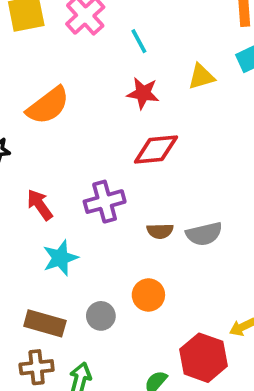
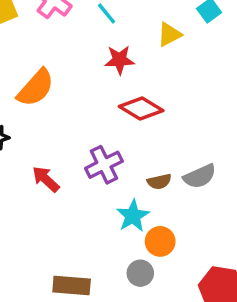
red diamond: (156, 149) -> (141, 108), turned 48
cyan star: (60, 258) -> (133, 216), moved
gray circle: (101, 316) -> (140, 273), moved

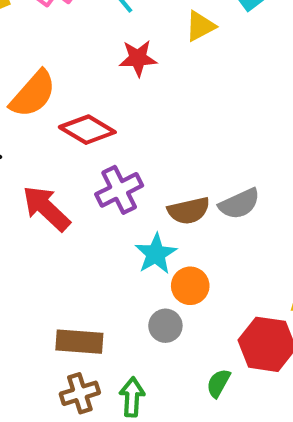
red diamond: (141, 108) -> (87, 130), moved
red arrow: (46, 179) -> (46, 208), size x1.4
brown semicircle: (159, 182) -> (189, 211), size x1.4

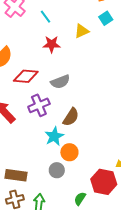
red diamond: (87, 130) -> (26, 76), turned -30
gray semicircle: (239, 204) -> (60, 82), moved
brown semicircle: (189, 211) -> (71, 117), turned -48

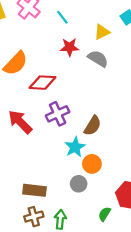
gray semicircle: (60, 82) -> (98, 59), moved, turned -126

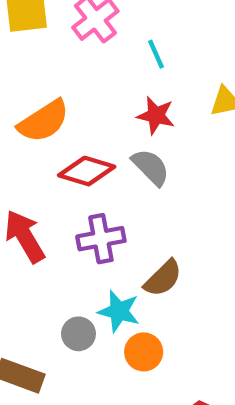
gray semicircle: (98, 59) -> (151, 167), moved
cyan star: (75, 147) -> (119, 311), turned 30
gray circle: (79, 184) -> (78, 334), moved

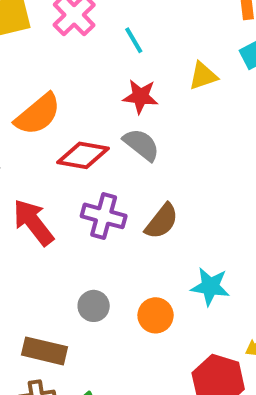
purple cross: (101, 239) -> (104, 216), turned 33
brown semicircle: (163, 278) -> (162, 221), moved
cyan star: (119, 311) -> (210, 287), moved

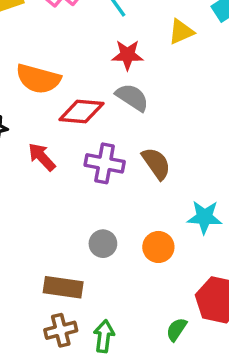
orange semicircle: (38, 114) -> (38, 79), turned 60
brown semicircle: (162, 221) -> (156, 163), turned -68
red arrow: (33, 222) -> (42, 157), moved, size x0.7

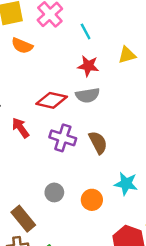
orange semicircle: (38, 79) -> (22, 46), moved, size x0.7
gray semicircle: (132, 97) -> (88, 95), turned 130
brown rectangle: (63, 287) -> (23, 219), turned 35

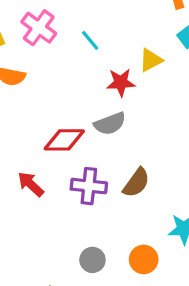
red star: (88, 66) -> (121, 82), moved
brown semicircle: (98, 143) -> (136, 183), turned 75

